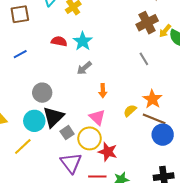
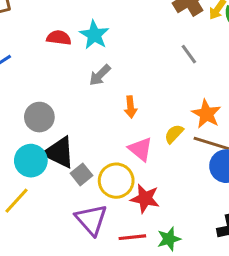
black triangle: (53, 117) -> (59, 152), turned -45
pink triangle: (97, 117) -> (140, 149), moved

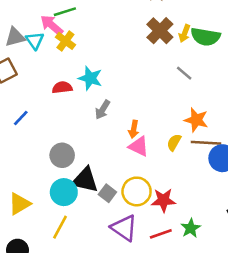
gray line: (189, 54) -> (184, 73), moved
orange arrow: (131, 107) -> (134, 129), turned 30
pink triangle: (140, 149) -> (139, 146), moved

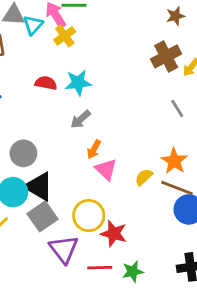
cyan star: (90, 78) -> (78, 83), turned 30
orange arrow: (134, 129) -> (94, 149), moved
gray square: (107, 193) -> (42, 216), moved, size x1.5

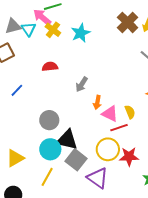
cyan star: (78, 83) -> (81, 33), moved
yellow semicircle: (144, 177) -> (130, 112), moved, turned 128
red line: (100, 268) -> (119, 128), moved

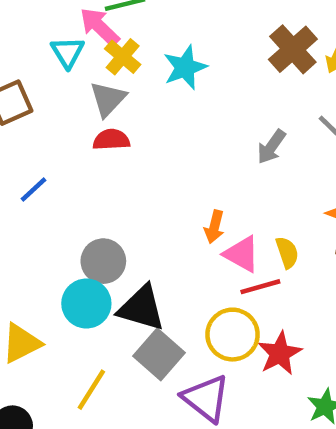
gray triangle: (13, 26) -> (108, 99), moved, turned -36
gray arrow: (82, 84) -> (271, 147), moved
cyan circle: (50, 149) -> (86, 304), moved
red star: (129, 157) -> (280, 353), turned -30

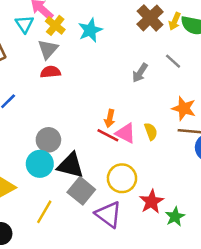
red line: (260, 287) -> (108, 135), moved, turned 45
red star: (280, 353) -> (152, 202), moved

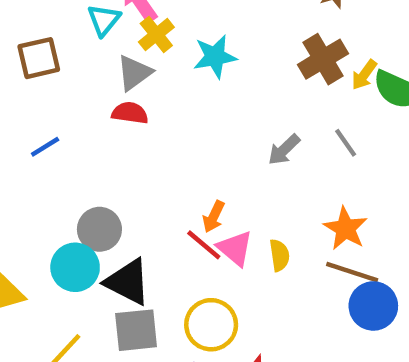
gray square: (81, 191) -> (136, 330), turned 32

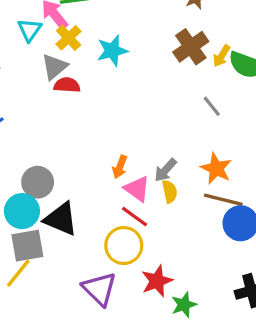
red semicircle: (130, 113) -> (67, 85), moved
gray arrow: (284, 150) -> (165, 170), moved
red line: (204, 245) -> (135, 216), moved
gray square: (136, 330) -> (27, 246), moved

